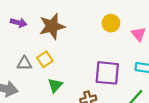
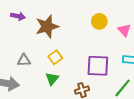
purple arrow: (19, 23) -> (18, 16), moved
yellow square: (45, 59) -> (55, 57), moved

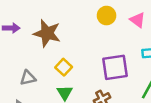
brown star: (47, 26) -> (47, 33), turned -30

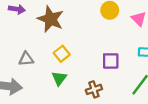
purple square: (115, 67) -> (111, 61), size x0.7

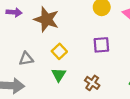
purple square: (111, 61) -> (101, 45), moved
brown cross: (94, 89) -> (92, 83), turned -32

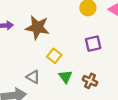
gray triangle: (26, 59) -> (33, 77), moved, turned 48
green triangle: (59, 75) -> (65, 77), moved

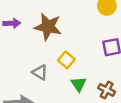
gray triangle: (33, 77) -> (40, 72), moved

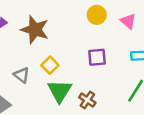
green triangle: (79, 84) -> (60, 91), size x1.5

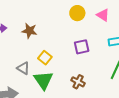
brown star: (35, 30) -> (29, 31), size x0.7
green triangle: (60, 91) -> (43, 80), moved

